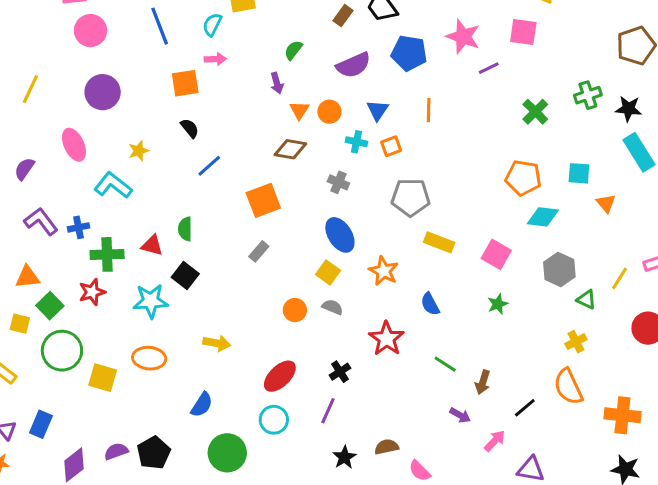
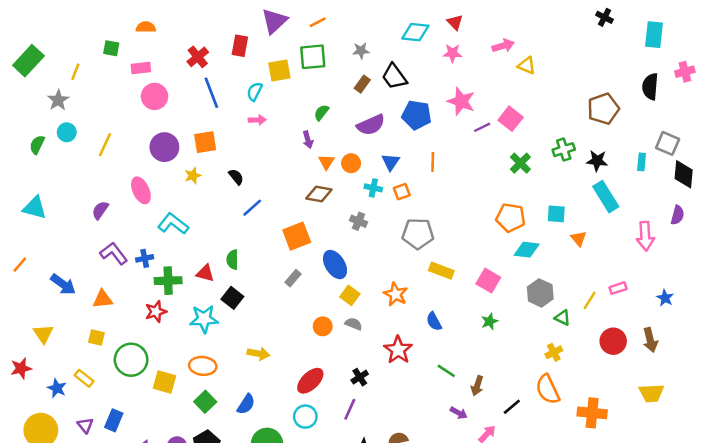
pink square: (523, 32) -> (511, 119), moved, turned 30
orange square: (185, 83) -> (205, 142), moved
yellow star: (139, 151) -> (193, 176), moved
blue ellipse: (340, 235) -> (335, 265), moved
green square: (50, 306) -> (205, 402), moved

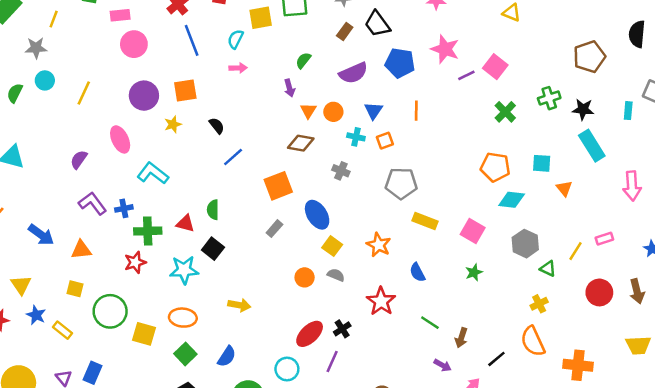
gray star: (58, 100) -> (36, 48), turned 30
red ellipse: (310, 381) -> (310, 334), moved
blue star: (57, 388) -> (36, 315), moved

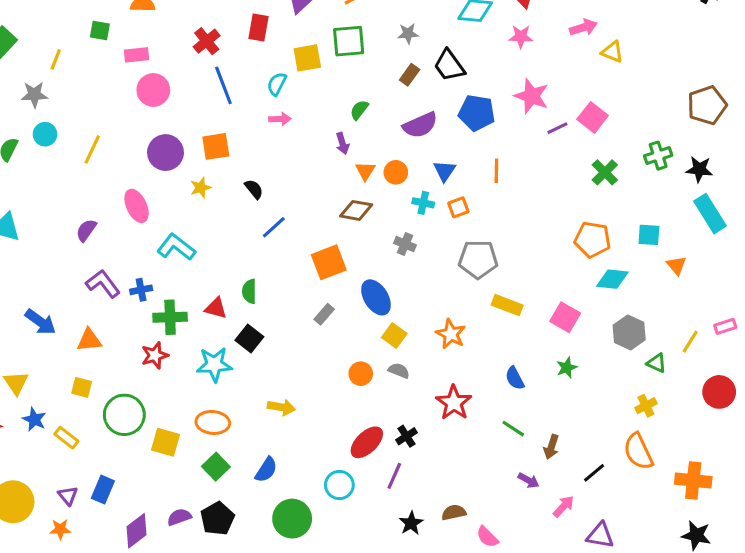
blue semicircle: (417, 272) -> (515, 378), moved

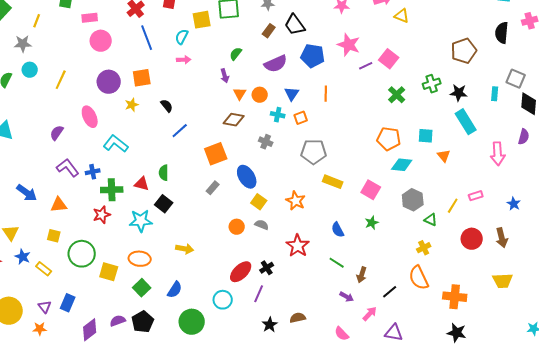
pink semicircle: (487, 537) -> (342, 334), moved

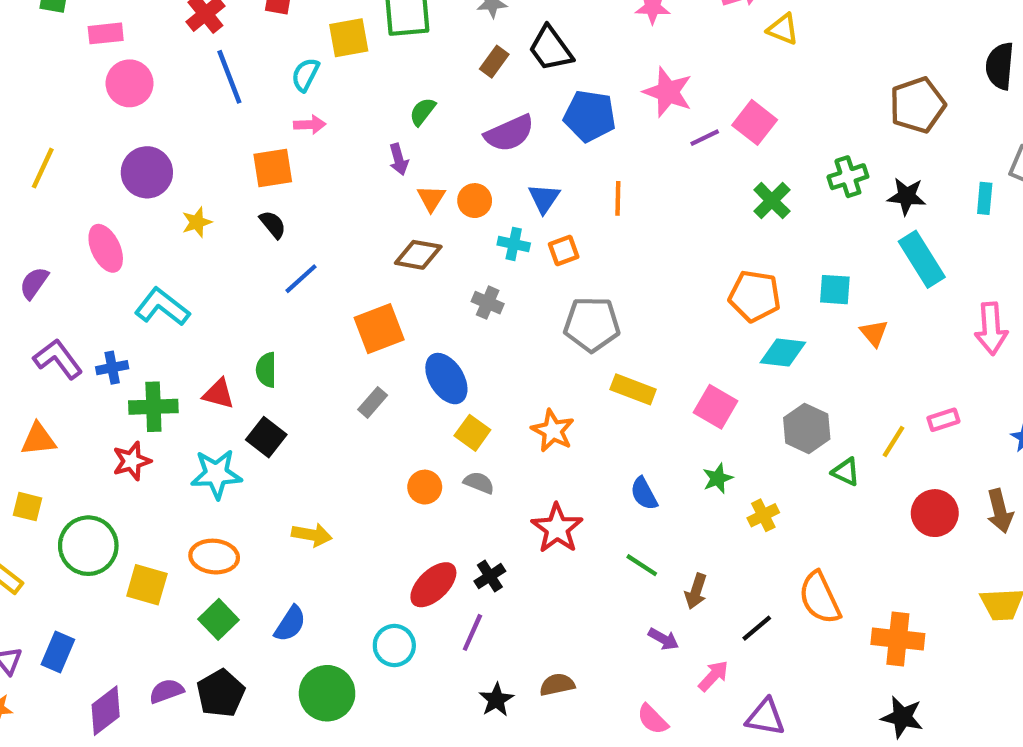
orange square: (142, 78) -> (273, 168), moved
yellow cross: (424, 248) -> (763, 515), moved

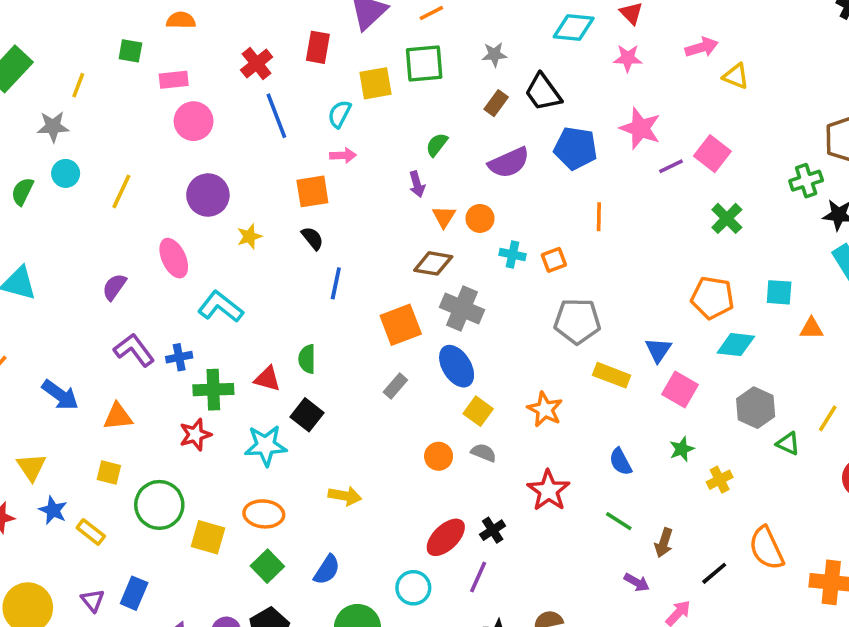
green cross: (848, 177) -> (806, 181), moved
blue triangle: (544, 198) -> (658, 350), moved
blue line: (301, 279) -> (336, 283), turned -36
gray cross: (488, 303) -> (462, 309), moved, size x1.6
orange triangle: (874, 333) -> (811, 328), turned -50

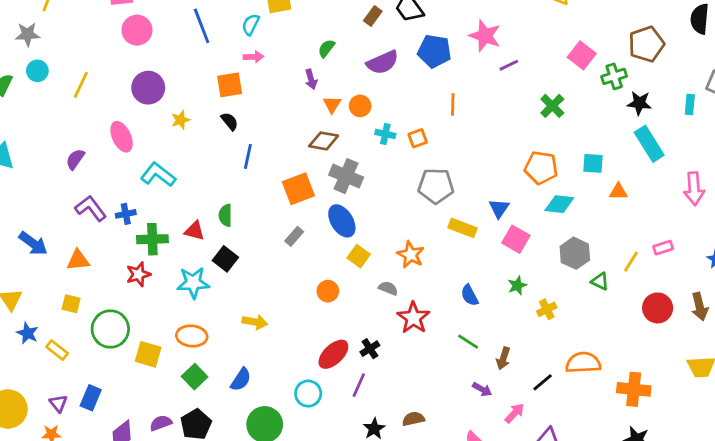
pink square: (712, 154) -> (582, 55), moved
gray semicircle: (484, 453) -> (388, 288), moved
orange semicircle: (766, 548) -> (583, 363), turned 112

